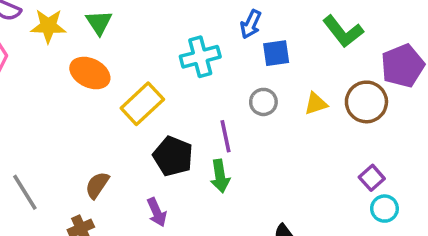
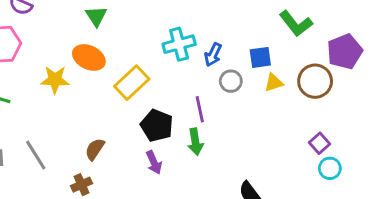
blue arrow: (251, 24) -> (213, 55), moved
yellow star: (48, 26) -> (55, 80), moved
blue square: (276, 53) -> (260, 57), moved
purple arrow: (157, 212) -> (154, 162), moved

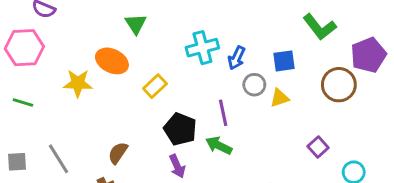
green triangle: (96, 16) -> (136, 24), moved
yellow rectangle: (132, 83) -> (155, 86), size x0.7
yellow triangle: (274, 83) -> (280, 98), moved
green arrow: (195, 142) -> (219, 145), turned 125
purple square: (319, 143) -> (318, 147), moved

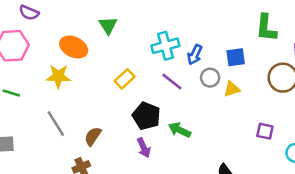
green L-shape: (320, 27) -> (266, 28), turned 44
orange ellipse: (112, 61) -> (74, 47), moved
purple line: (223, 113) -> (172, 81), moved, turned -40
purple square: (318, 147) -> (265, 131), turned -36
gray line: (59, 159) -> (56, 124), moved

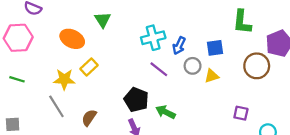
yellow star: (58, 76) -> (64, 79), moved
yellow rectangle: (125, 79) -> (89, 67), moved

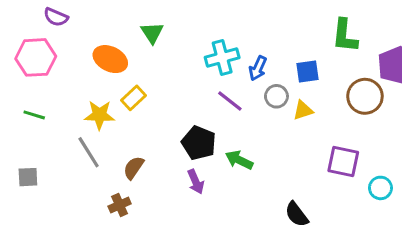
purple square: (241, 113) -> (343, 162), size x1.5

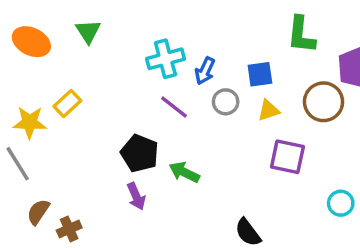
orange ellipse: (110, 59) -> (31, 42), moved
yellow triangle: (303, 110) -> (269, 110), moved
purple square: (343, 162) -> (287, 157), moved
brown semicircle: (134, 168) -> (38, 212), moved
brown cross: (120, 205) -> (69, 229), moved

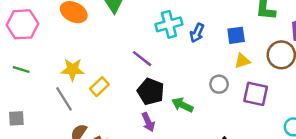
gray circle: (226, 102) -> (219, 84), moved
yellow rectangle: (67, 104) -> (99, 87), moved
purple line: (174, 107) -> (142, 59), moved

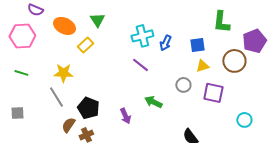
purple line: (142, 59) -> (140, 65), moved
yellow rectangle: (99, 87) -> (85, 45), moved
black pentagon: (151, 91) -> (88, 108), moved

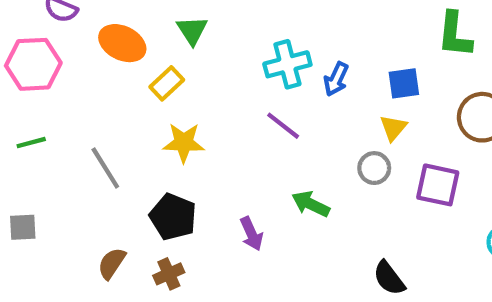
yellow triangle: (202, 66) -> (393, 128), moved, turned -32
green line: (21, 73) -> (31, 143), turned -32
yellow star: (63, 73) -> (184, 143), moved
gray line: (56, 97) -> (105, 168), moved
brown semicircle: (68, 125) -> (112, 263), moved

